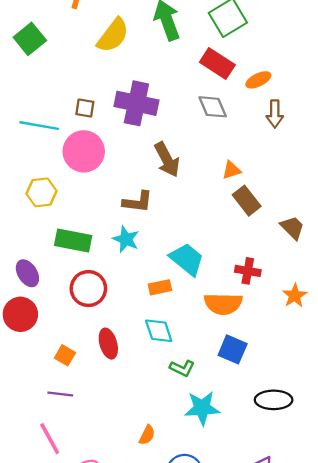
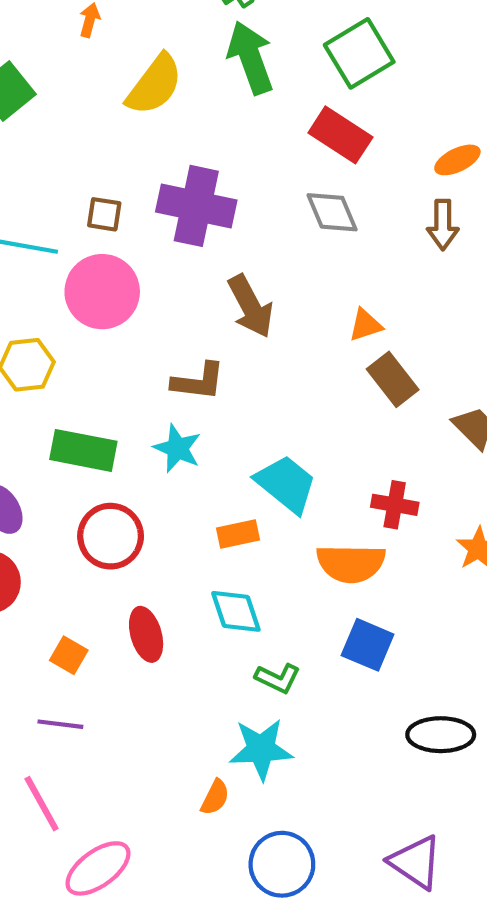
orange ellipse: (258, 80) -> (457, 160), moved
cyan star: (202, 408) -> (261, 749), moved

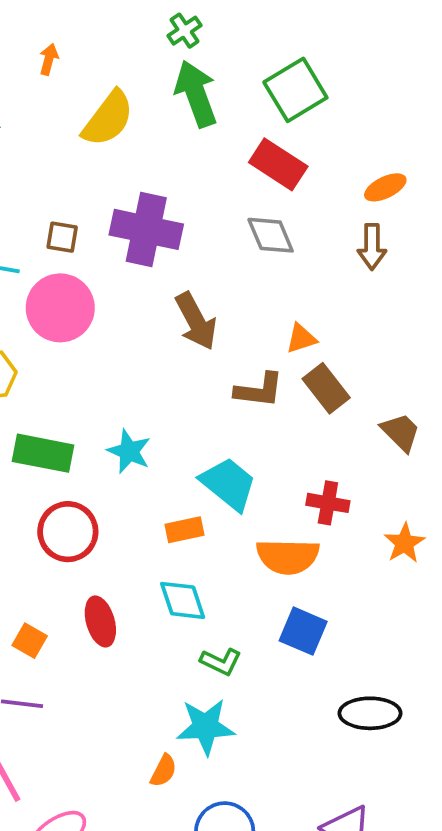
brown L-shape: (198, 381) -> (259, 390), moved

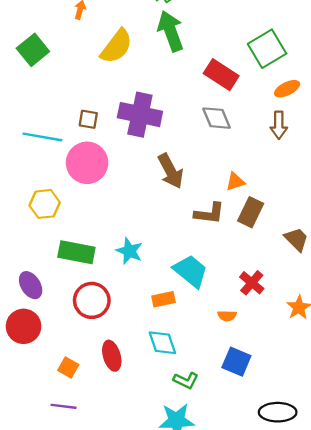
green square: (295, 90) -> (267, 49), moved
brown rectangle: (326, 388) -> (251, 212), turned 64
red cross: (328, 503) -> (252, 283), turned 30
orange semicircle: (288, 556) -> (227, 316), size x0.5

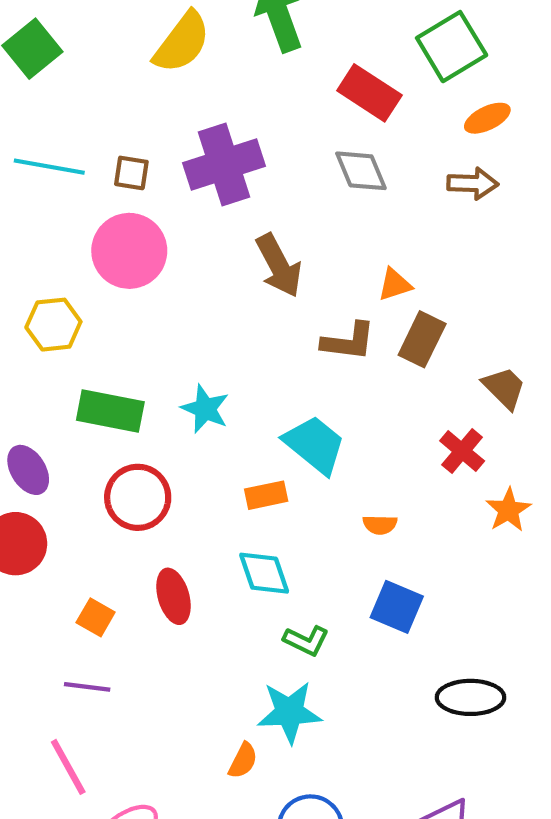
purple cross: (140, 115) -> (224, 165), turned -30
brown arrow: (279, 125) -> (473, 183), turned -88
cyan line: (42, 137) -> (49, 167), moved
red cross: (252, 283) -> (462, 451), moved

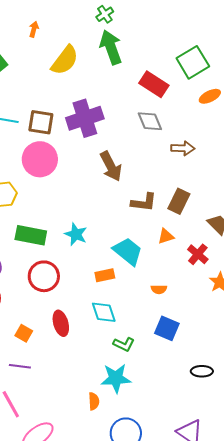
brown square: (131, 173) -> (41, 122), size x1.5
brown arrow: (473, 183) -> (183, 148), moved
orange triangle: (395, 285) -> (166, 236), moved
black ellipse: (471, 697) -> (202, 371), size x0.7
orange semicircle: (243, 761) -> (94, 401), turned -30

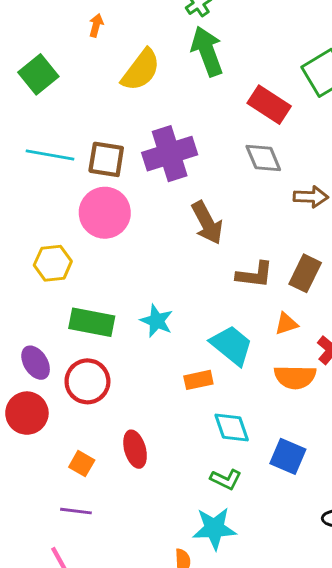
red circle: (44, 276) -> (87, 381), moved
orange semicircle: (159, 289) -> (295, 377), moved, size x1.8
cyan diamond: (104, 312) -> (232, 428), moved

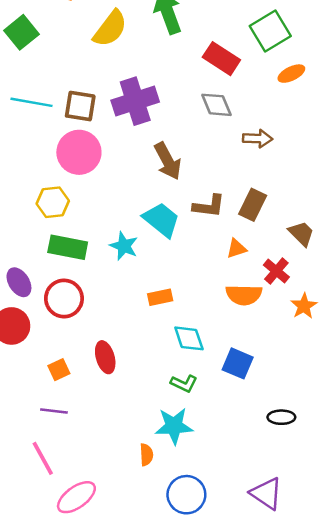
yellow hexagon: (53, 263) -> (53, 202), moved
cyan trapezoid: (232, 345) -> (161, 220), moved
orange square: (82, 464) -> (59, 370), turned 35

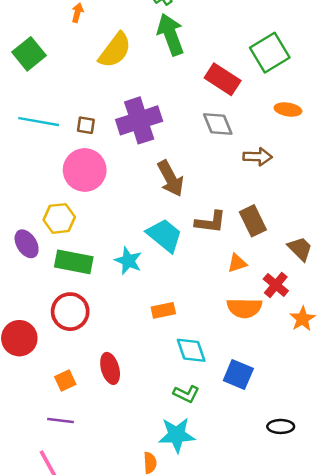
orange ellipse: (291, 74) -> (288, 110), moved, turned 35
brown square: (80, 106) -> (86, 125), size x0.6
brown rectangle: (253, 205) -> (253, 221), turned -52
purple ellipse: (19, 282) -> (27, 244), moved

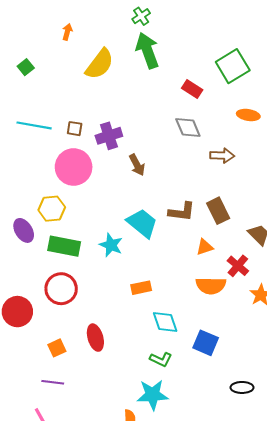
green square: (29, 54) -> (26, 67), size x0.6
red rectangle: (223, 79) -> (192, 89), size x0.7
purple cross: (139, 120) -> (109, 136), moved, size x0.7
brown arrow: (171, 178) -> (137, 165), moved, size x0.7

